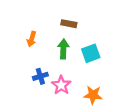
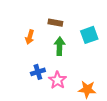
brown rectangle: (69, 24) -> (55, 23), moved
cyan square: (91, 53) -> (89, 35), moved

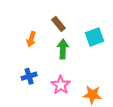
brown rectangle: (55, 23) -> (58, 24), turned 40
blue cross: (38, 72) -> (29, 76), moved

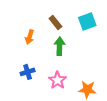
cyan square: (94, 37) -> (87, 21), moved

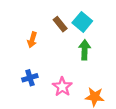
cyan square: (87, 21) -> (82, 22), moved, turned -30
green arrow: (60, 46) -> (85, 50), moved

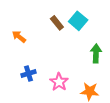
orange arrow: (32, 40) -> (19, 37), moved, turned 112
green arrow: (85, 50) -> (96, 53), moved

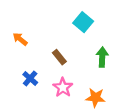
brown rectangle: (57, 23) -> (59, 57), moved
blue cross: (28, 73) -> (30, 78), turned -32

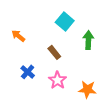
cyan square: (83, 22) -> (65, 21), moved
green arrow: (102, 57) -> (88, 40), moved

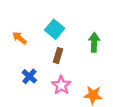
cyan square: (65, 21) -> (55, 29), moved
brown rectangle: (54, 52) -> (58, 56), turned 56

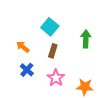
orange arrow: (20, 38) -> (23, 47), moved

